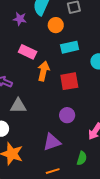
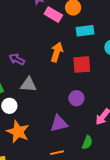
pink rectangle: (28, 52) -> (53, 15), moved

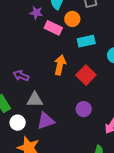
red square: (82, 65) -> (86, 75), turned -36
purple triangle: (59, 124) -> (46, 121), moved

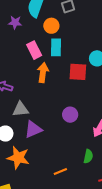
pink rectangle: (53, 28) -> (34, 50), moved, turned 42
cyan rectangle: (86, 41) -> (56, 47), moved, turned -72
red square: (86, 75) -> (78, 72), moved, turned -36

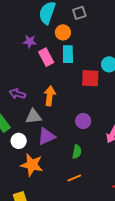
purple star: (15, 22) -> (30, 41), moved
orange arrow: (43, 73) -> (50, 96), moved
green semicircle: (88, 156) -> (77, 152), moved

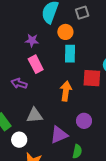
pink rectangle: (46, 57) -> (36, 64), moved
purple arrow: (17, 94) -> (19, 83), moved
orange arrow: (50, 96) -> (66, 91), moved
purple triangle: (46, 136) -> (59, 135), moved

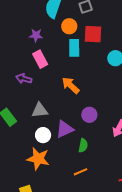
red square: (92, 78) -> (93, 34), moved
orange arrow: (66, 91) -> (71, 85), turned -54
white circle: (19, 140) -> (43, 135), moved

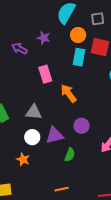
pink rectangle: (40, 59) -> (45, 74), moved
purple arrow: (24, 79) -> (20, 49), moved
orange star: (38, 159) -> (23, 159), size x0.6
orange line: (81, 172) -> (61, 189), moved

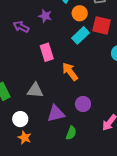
cyan rectangle: (79, 57) -> (81, 35), turned 36
white circle: (32, 137) -> (20, 119), moved

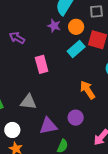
purple star: (45, 16) -> (54, 26), moved
orange arrow: (70, 72) -> (88, 90), moved

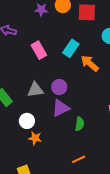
cyan rectangle: (76, 49) -> (71, 48), moved
purple circle: (76, 118) -> (59, 87), moved

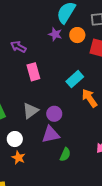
pink rectangle: (39, 50) -> (33, 72), moved
gray triangle: (35, 90) -> (30, 111), turned -42

